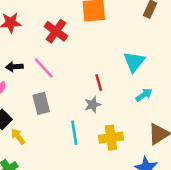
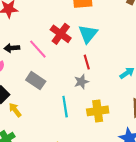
red cross: (56, 31) -> (61, 34), moved
cyan triangle: (134, 62) -> (88, 34), moved
gray rectangle: (41, 103) -> (36, 81), turned -42

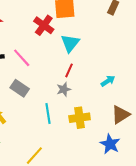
red cross: (61, 34) -> (44, 25), moved
red line: (87, 62) -> (69, 70), turned 40

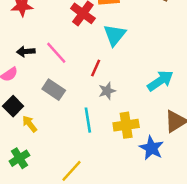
red line: (69, 70) -> (96, 68), moved
cyan arrow: (108, 81) -> (160, 81), size x1.5
blue star: (110, 144) -> (151, 148), moved

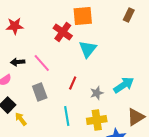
red line: (96, 68) -> (73, 83), moved
gray rectangle: (54, 90) -> (40, 92), turned 36
gray star: (107, 91) -> (97, 93), moved

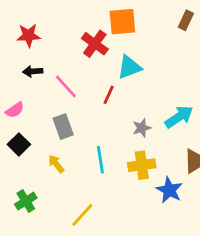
cyan triangle: (88, 49) -> (129, 67), turned 30
black arrow: (18, 62) -> (33, 71), moved
red line: (73, 83) -> (109, 95), moved
yellow arrow: (21, 119) -> (56, 164), moved

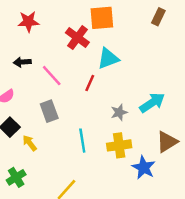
red star: (29, 35) -> (28, 22), moved
yellow arrow: (56, 164) -> (30, 143), moved

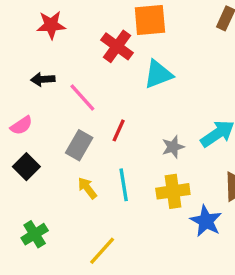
red line: (90, 83) -> (119, 130), moved
gray rectangle: (49, 111) -> (79, 145), turned 50
yellow arrow: (30, 143) -> (87, 188), moved

